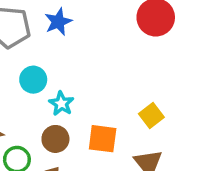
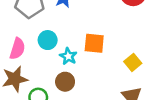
orange square: (103, 139) -> (94, 43), moved

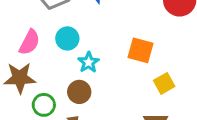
orange square: (94, 43) -> (140, 50), moved

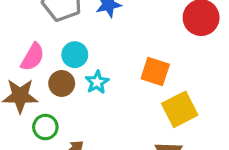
yellow square: (164, 83) -> (180, 109), size x1.5
brown circle: (79, 92) -> (62, 83), moved

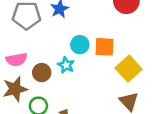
cyan circle: (75, 55) -> (80, 45), moved
pink semicircle: (33, 57) -> (16, 60), turned 65

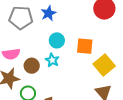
cyan circle: (80, 45) -> (57, 40), moved

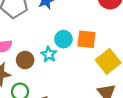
cyan circle: (57, 40) -> (63, 39), moved

